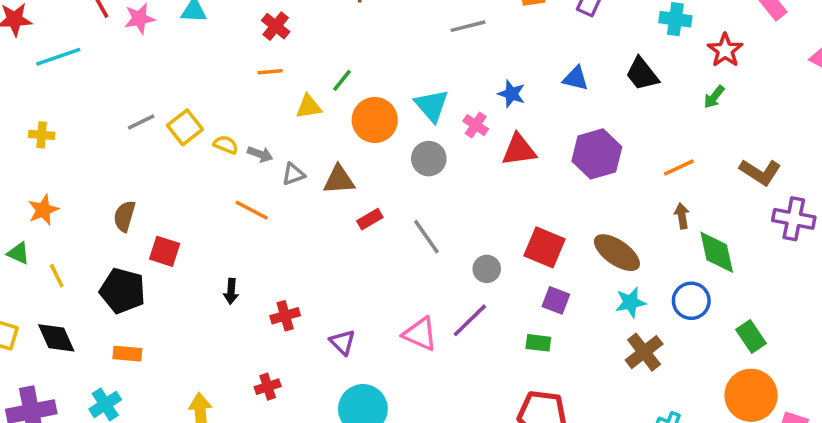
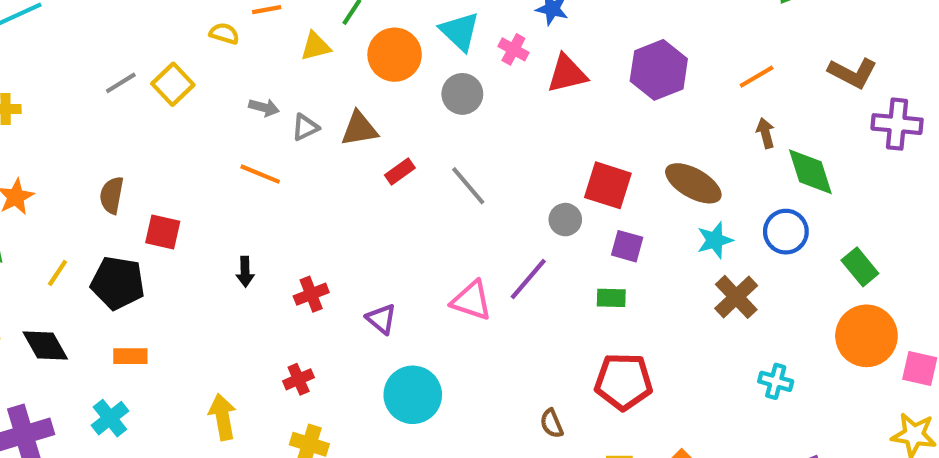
yellow semicircle: (226, 145) -> (224, 34), moved
gray circle: (487, 269) -> (565, 220), moved
yellow line: (57, 276) -> (58, 273), moved, turned 65

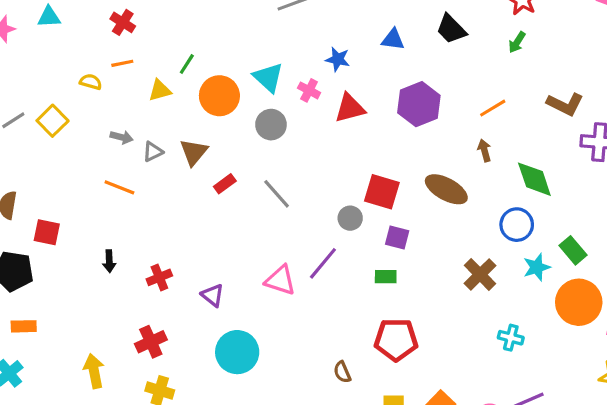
brown triangle: (359, 129) -> (194, 152), turned -40
brown arrow: (766, 133) -> (484, 150), moved
cyan star: (715, 240) -> (537, 267), moved
red cross: (299, 379) -> (151, 342), size x1.4

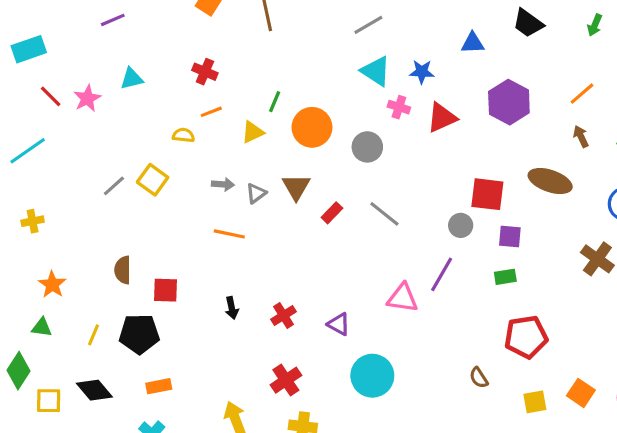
cyan triangle: (268, 77) -> (376, 71), moved

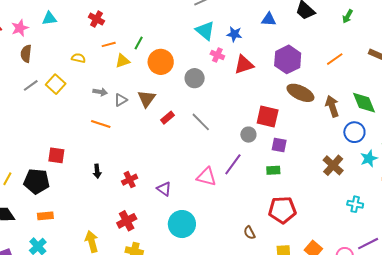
orange line: (211, 112) -> (109, 44), moved
brown arrow: (581, 136) -> (332, 106), moved, size x1.5
brown ellipse: (550, 181) -> (300, 93), moved
brown semicircle: (123, 270) -> (26, 54), moved

